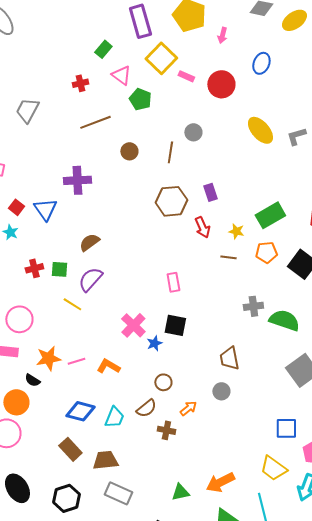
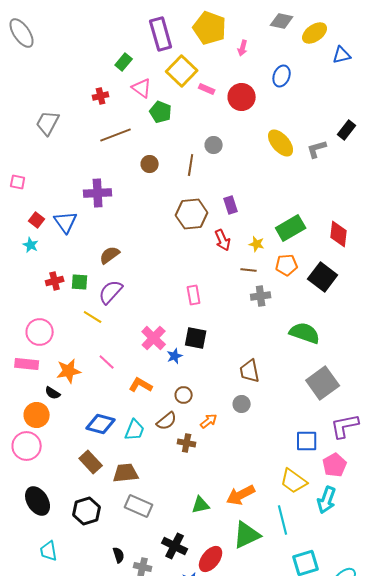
gray cross: (253, 306) -> (261, 296), moved
pink line: (76, 361) -> (107, 362), moved, turned 60
orange L-shape: (108, 366) -> (141, 385), moved

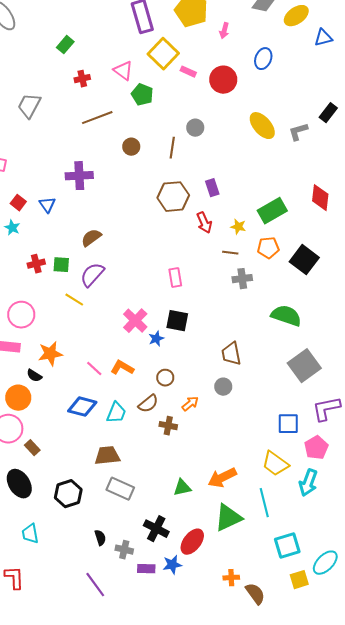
green rectangle: (124, 62) -> (65, 45), moved
blue triangle: (66, 222) -> (47, 205), size x0.7
red diamond: (339, 234) -> (320, 198), moved
pink line: (107, 362) -> (94, 369), moved
brown rectangle: (91, 462) -> (32, 448), moved, size x0.7

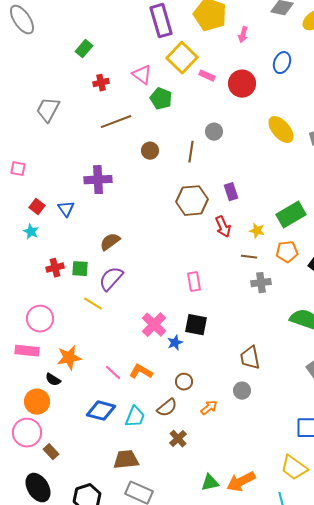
brown cross: (168, 426) -> (178, 439), moved, turned 36
green triangle: (182, 488) -> (210, 483), moved

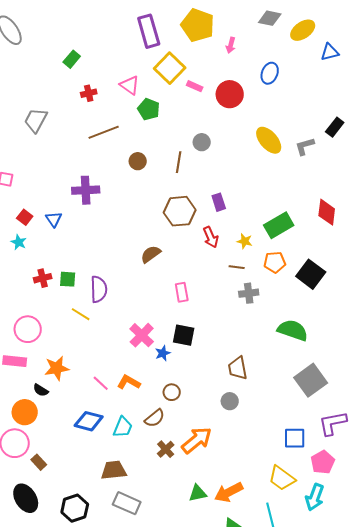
brown semicircle: (110, 242) -> (151, 254), moved
purple semicircle: (111, 279) -> (99, 289), turned 136
orange arrow: (209, 408) -> (197, 440), moved, size x1.8

